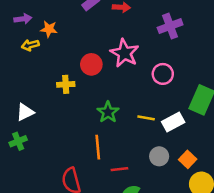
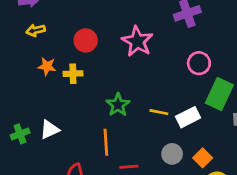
orange star: (49, 29) -> (47, 66), moved
red circle: (91, 64) -> (86, 40), moved
pink circle: (163, 74) -> (199, 63), moved
white triangle: (25, 112) -> (49, 130), moved

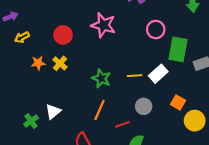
yellow cross: (73, 74) -> (60, 63), turned -32
orange line: (106, 142) -> (99, 110), turned 42
gray circle: (172, 154) -> (144, 106), moved

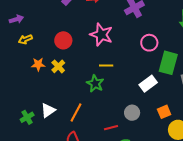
yellow line: (135, 76) -> (106, 66), moved
orange square: (178, 102) -> (164, 112), turned 32
orange line: (99, 110) -> (76, 112), moved

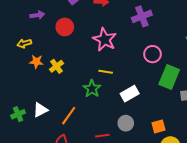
purple arrow: (16, 19) -> (37, 15), moved
yellow arrow: (25, 39) -> (24, 43), moved
red circle: (63, 40) -> (65, 27), moved
white rectangle: (148, 84) -> (130, 94), moved

